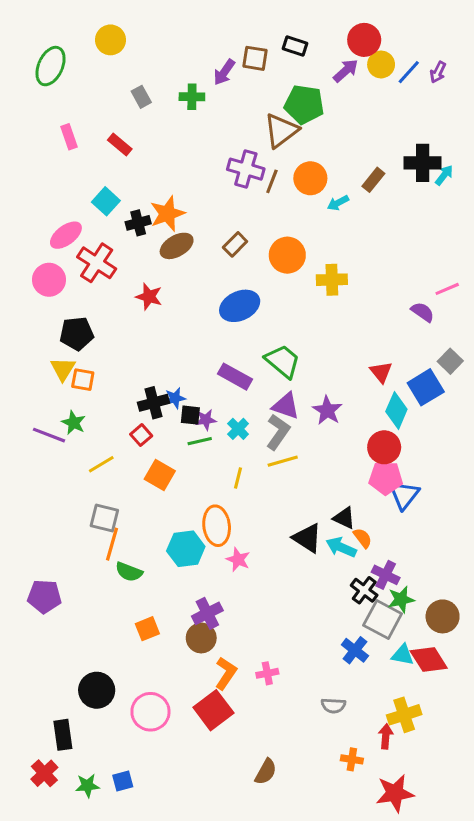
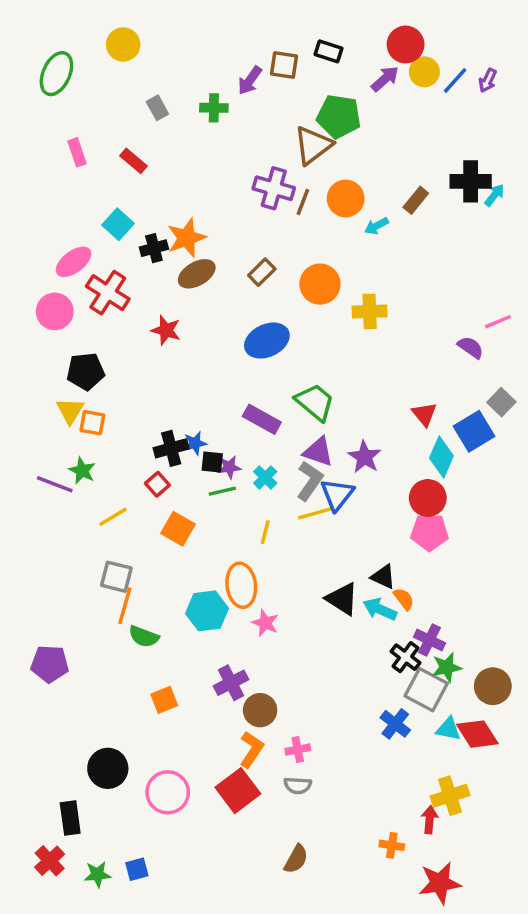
blue triangle: (404, 495) -> (337, 495), moved
brown circle: (201, 638) -> (260, 710), moved
gray semicircle: (333, 706) -> (298, 785), moved

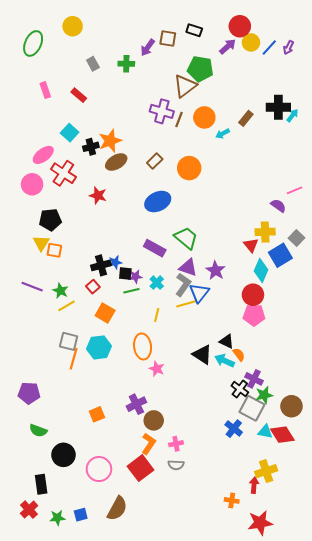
yellow cross: (370, 311) -> (265, 232), moved
green star: (82, 471) -> (60, 291), moved
cyan hexagon: (207, 611) -> (99, 347), moved
green semicircle: (144, 637) -> (38, 431), moved
brown semicircle: (296, 859) -> (117, 509), moved, size x1.4

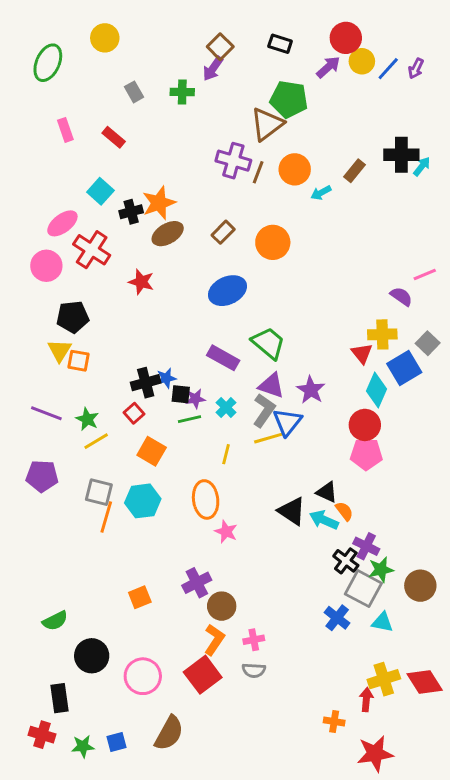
brown square: (168, 38) -> (220, 47), moved, turned 36
purple pentagon: (29, 393) -> (42, 476), moved
green semicircle: (38, 431) -> (55, 621), turned -48
red diamond: (282, 435) -> (425, 682), moved
red cross: (29, 510) -> (42, 735), turned -30

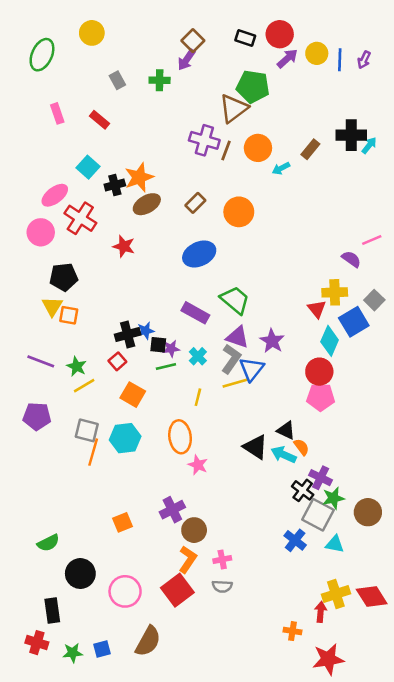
red circle: (346, 38) -> (280, 34), moved
blue line: (388, 69) -> (340, 60), turned -40

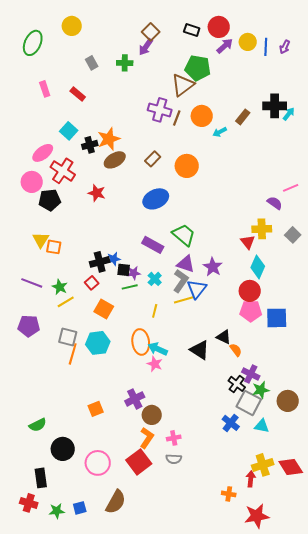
black pentagon: (64, 277) -> (50, 200), moved
blue square: (354, 322) -> (277, 318), moved, turned 30
cyan arrow: (284, 455) -> (158, 349), moved

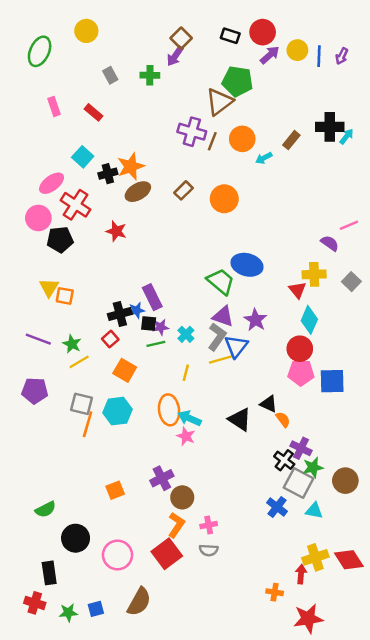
blue ellipse: (156, 199) -> (247, 265), moved, turned 40
purple rectangle: (153, 245) -> (152, 297), moved, turned 35

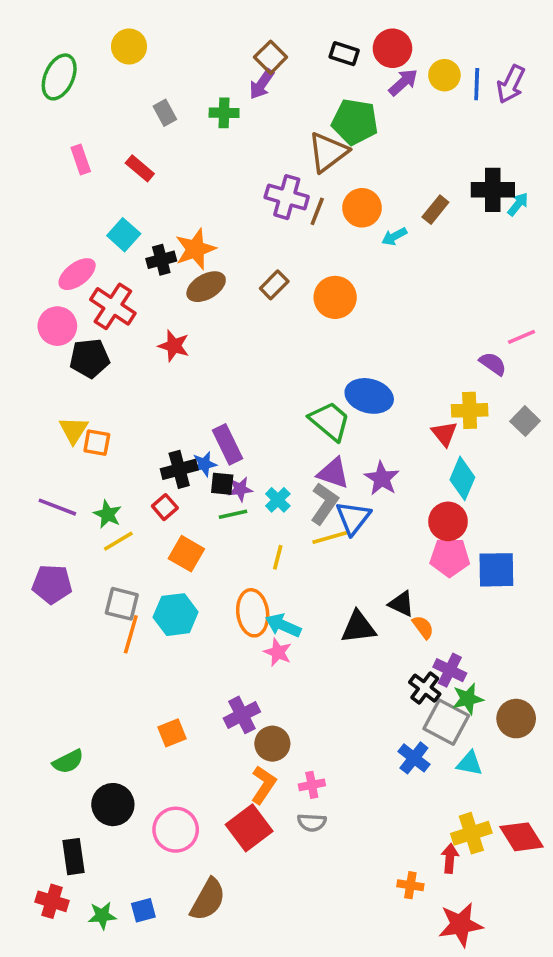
purple arrow: (342, 56) -> (511, 84), size x1.5
black triangle: (240, 419) -> (358, 627), turned -40

